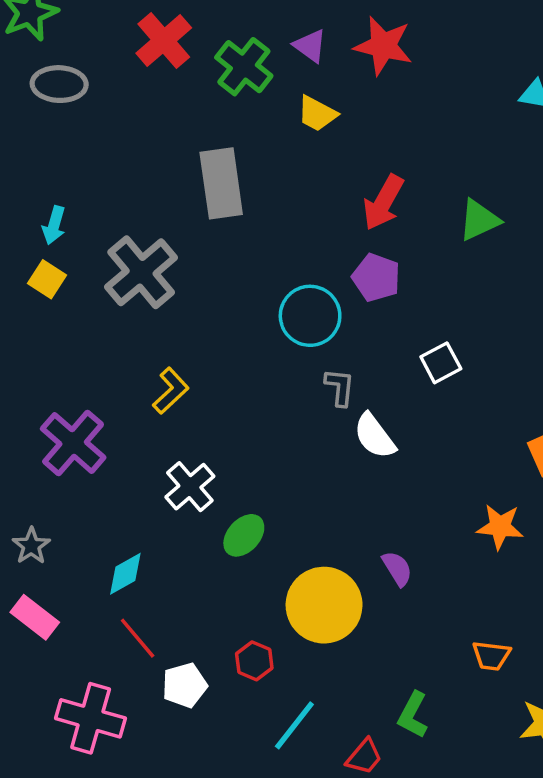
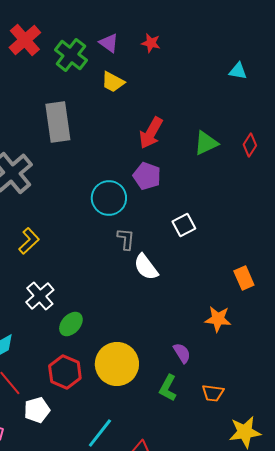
red star: (383, 46) -> (151, 43), size x0.6
purple semicircle: (397, 568) -> (182, 353), moved
red hexagon: (254, 661) -> (65, 372), moved, size x1.5
green L-shape: (413, 715) -> (168, 388), moved

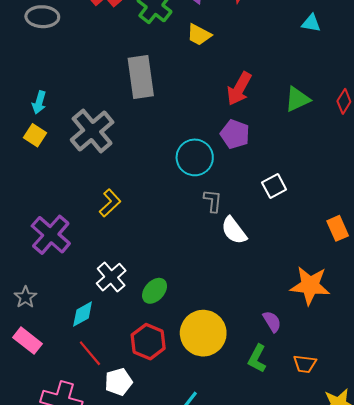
cyan triangle: (238, 71) -> (311, 23), moved
orange rectangle: (244, 278) -> (338, 228), moved
white cross: (40, 296) -> (111, 277), moved
orange star: (218, 319) -> (310, 286), size x1.4

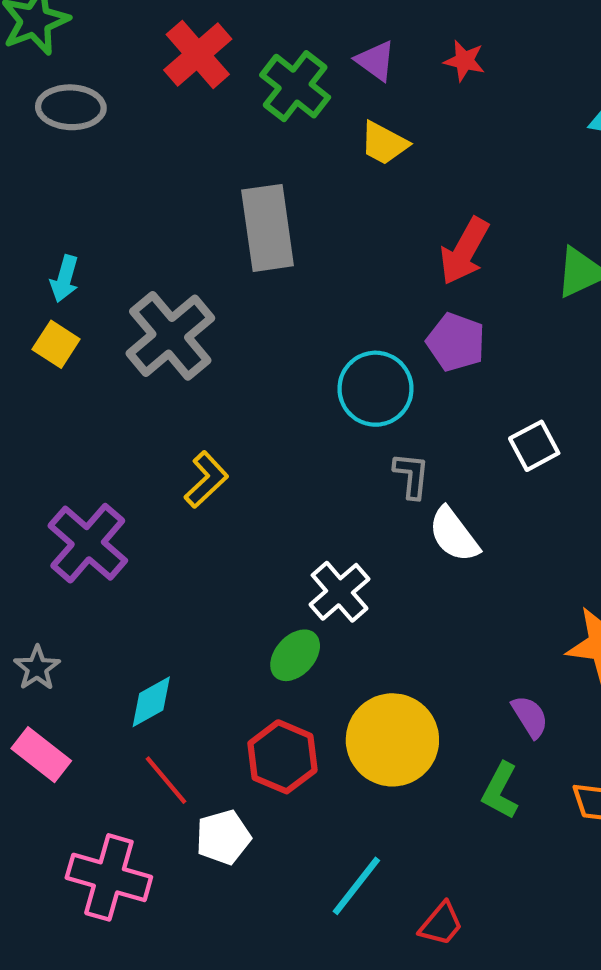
white cross: (111, 277) -> (340, 592), moved

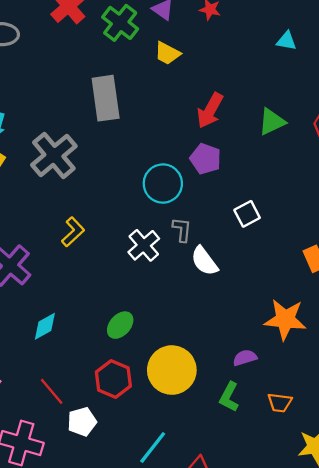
white cross: (340, 592) -> (144, 245), moved
cyan diamond: (151, 702) -> (45, 326), moved
purple semicircle: (530, 717) -> (245, 358), turned -75

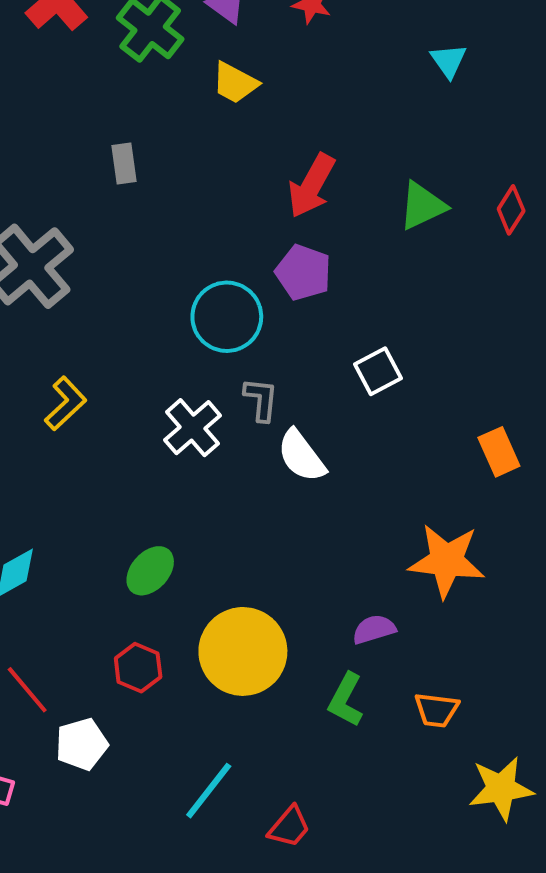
cyan triangle: (286, 41) -> (449, 61), turned 45
gray rectangle: (106, 98) -> (124, 164), size x0.5
red hexagon: (113, 379) -> (138, 668), size x0.7

